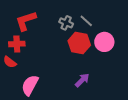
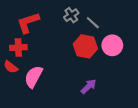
gray cross: (66, 23) -> (71, 15), moved, turned 32
pink semicircle: (30, 85) -> (33, 77), moved

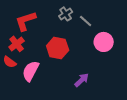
red hexagon: (85, 46) -> (58, 48), moved
red cross: (18, 48) -> (17, 44), turned -35

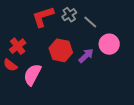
red L-shape: (26, 21) -> (43, 17), moved
purple arrow: (82, 80) -> (86, 56), moved

